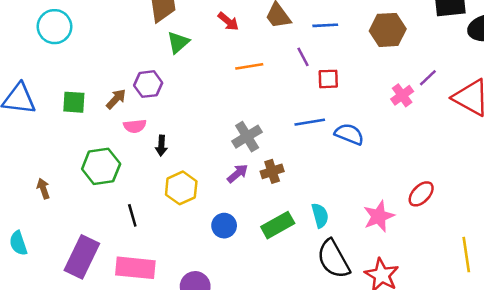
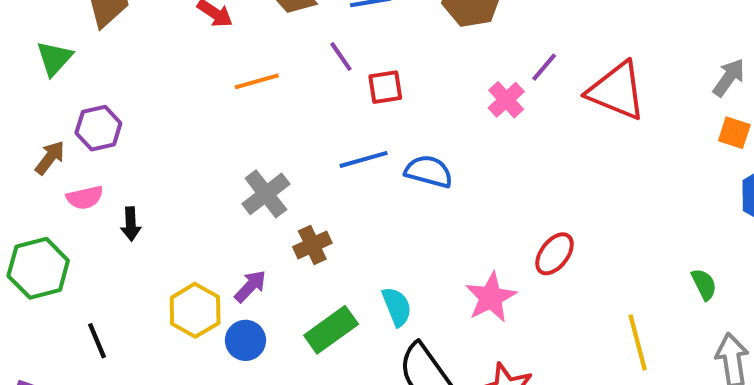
green triangle: (178, 42) -> (54, 58), moved
purple arrow: (238, 173) -> (250, 286), moved
yellow hexagon: (181, 188) -> (195, 310), moved

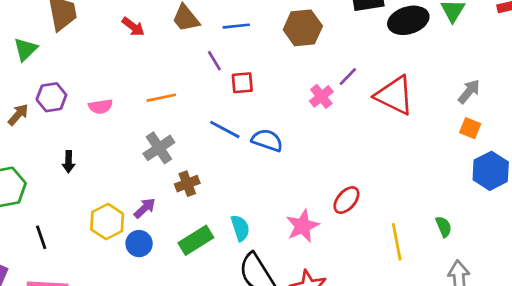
orange line: (257, 81) -> (161, 98), moved
blue line: (364, 159) -> (225, 129), turned 40
pink semicircle: (85, 198) -> (101, 106), moved
yellow line: (638, 342) -> (397, 242), moved

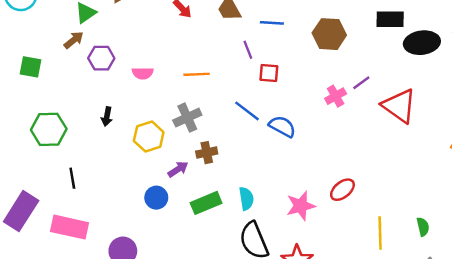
brown arrow: (18, 115) -> (74, 40), moved
purple arrow: (145, 208) -> (178, 169), moved
yellow hexagon: (107, 222) -> (149, 137), moved

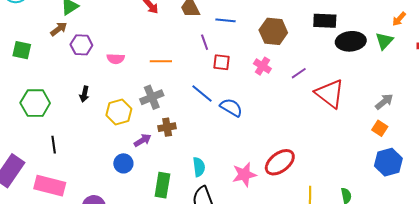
pink cross: (336, 96) -> (262, 66), moved, turned -30
red ellipse: (342, 190) -> (280, 162), size x1.4
green rectangle: (206, 203) -> (162, 185), moved, turned -60

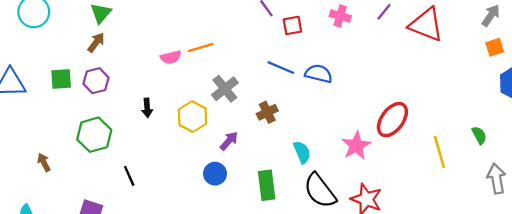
purple hexagon: (81, 45) -> (96, 81), moved
orange line: (161, 61) -> (201, 47), moved
brown cross: (167, 127) -> (267, 112), moved
orange square: (380, 128) -> (495, 47), turned -35

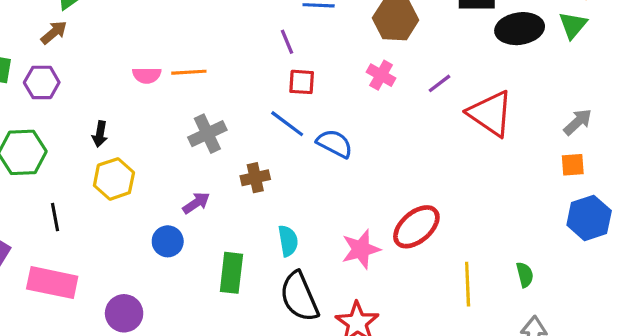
red square: (292, 25) -> (302, 82), moved
yellow hexagon: (192, 117) -> (114, 179), moved

